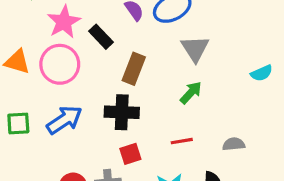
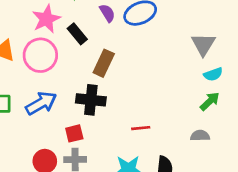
gray triangle: (195, 49) -> (203, 44), moved
green arrow: (191, 93) -> (210, 101), moved
gray semicircle: (234, 144) -> (200, 136), moved
red square: (130, 154) -> (74, 133), moved

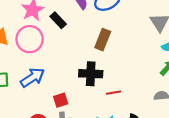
brown rectangle: (104, 63) -> (103, 40), moved
black cross: (91, 100) -> (91, 74), moved

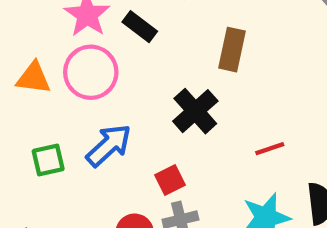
black cross: (91, 74) -> (195, 111), moved, turned -35

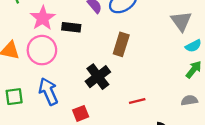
black rectangle: (140, 27) -> (71, 27), turned -36
blue arrow: (109, 145) -> (48, 91), turned -76

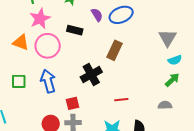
pink star: (43, 18) -> (40, 19), moved

